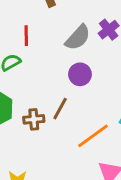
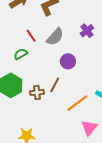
red line: (26, 36) -> (31, 36), turned -32
gray semicircle: (78, 38) -> (55, 37), moved

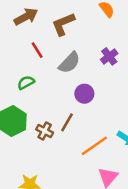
red line: (31, 36) -> (37, 50), moved
brown cross: (37, 92) -> (45, 131), turned 32

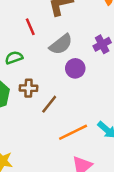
purple circle: (84, 94) -> (75, 68), moved
brown cross: (45, 131) -> (28, 88), moved, turned -35

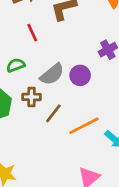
gray semicircle: (61, 44) -> (52, 74), moved
orange line: (73, 132) -> (84, 126), moved

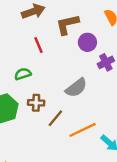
gray semicircle: (52, 74) -> (76, 88), moved
purple circle: (80, 75) -> (87, 42), moved

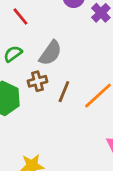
gray semicircle: (76, 88) -> (50, 53), moved

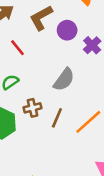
gray semicircle: (50, 53) -> (64, 80), moved

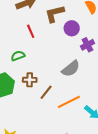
gray semicircle: (64, 80) -> (71, 69), moved

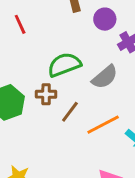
red line: (31, 31) -> (20, 24), moved
green semicircle: (18, 56) -> (64, 65), moved, size x1.6

